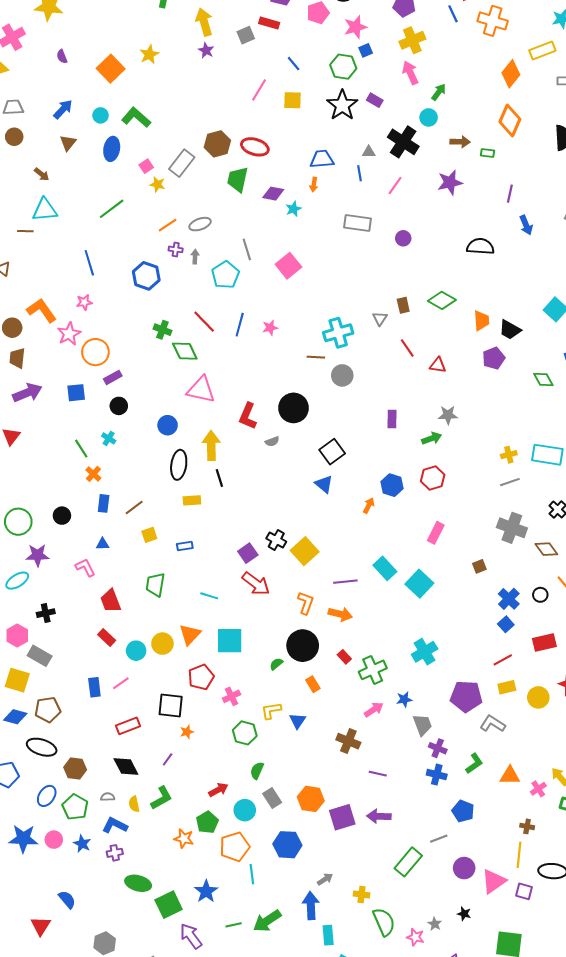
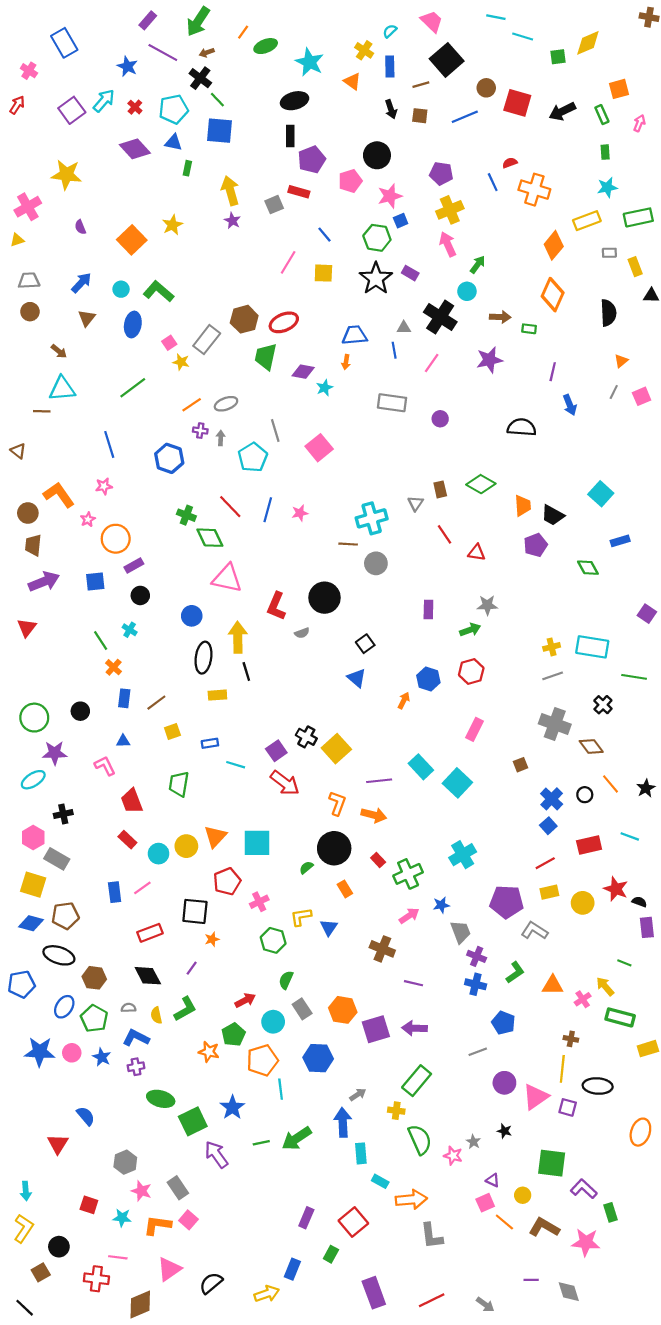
red ellipse: (255, 147) -> (284, 322), turned -40
pink star: (69, 334) -> (88, 519), size x0.6
black square: (332, 452) -> (365, 644), size x0.7
cyan line: (209, 596) -> (236, 765), moved
green rectangle: (408, 862) -> (417, 1081), moved

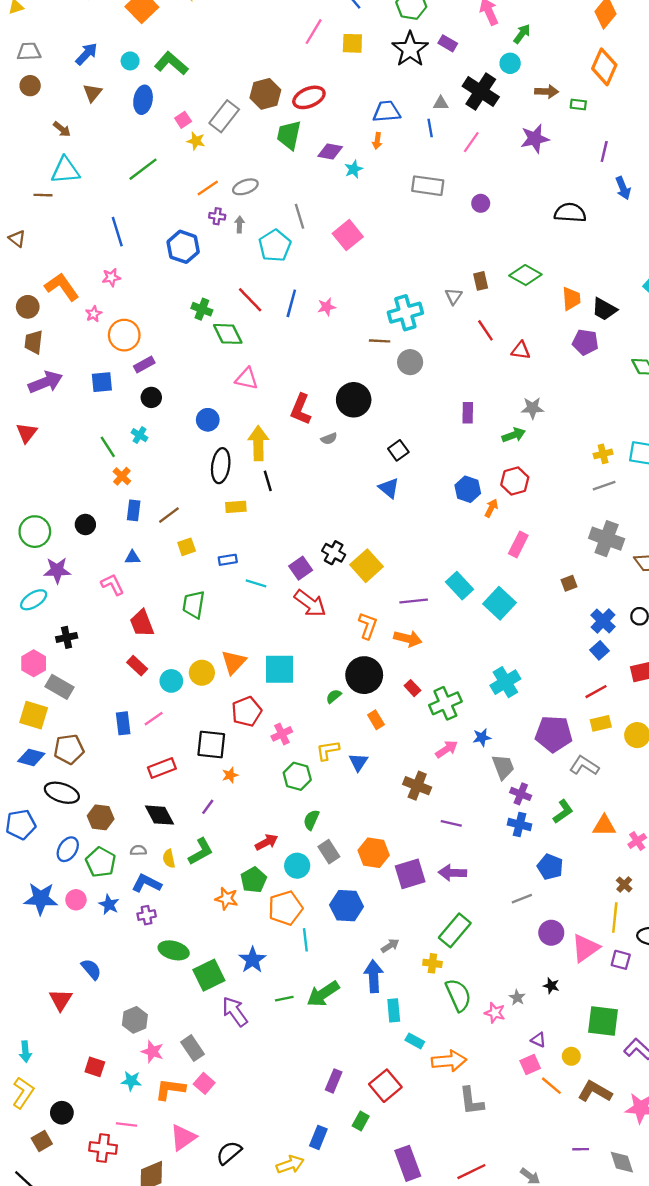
purple pentagon: (536, 545) -> (585, 342), turned 30
pink triangle: (227, 578) -> (247, 379), size x0.7
orange arrow: (404, 700) -> (491, 508), moved
brown cross: (571, 1039) -> (624, 885), turned 32

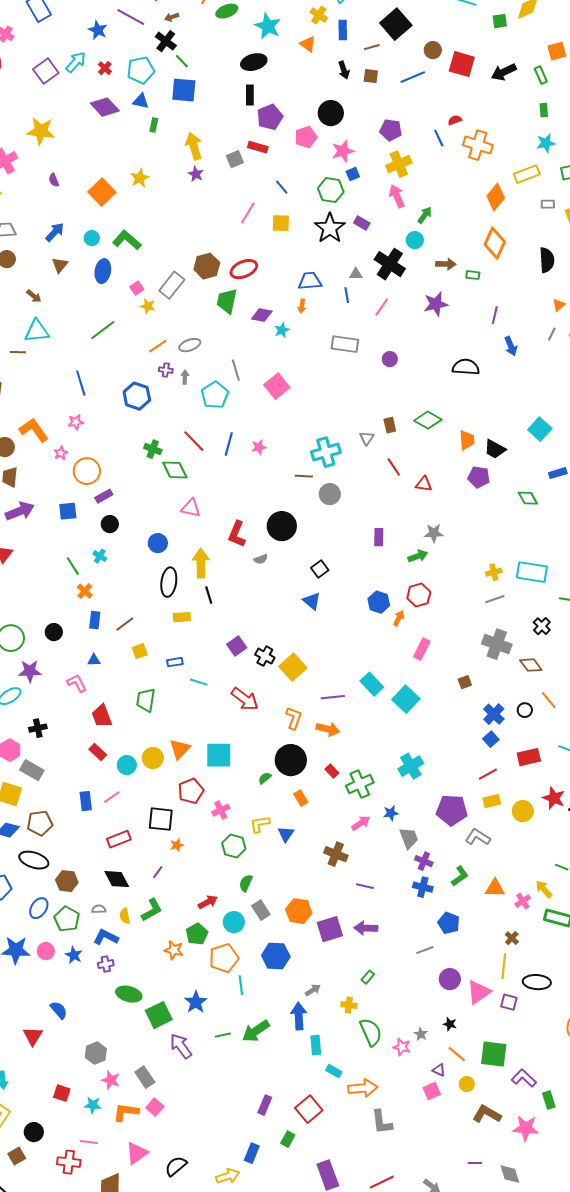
purple square: (301, 568) -> (237, 646), moved
green rectangle: (455, 930) -> (368, 977), size x0.5
orange line: (551, 1086) -> (457, 1054), moved

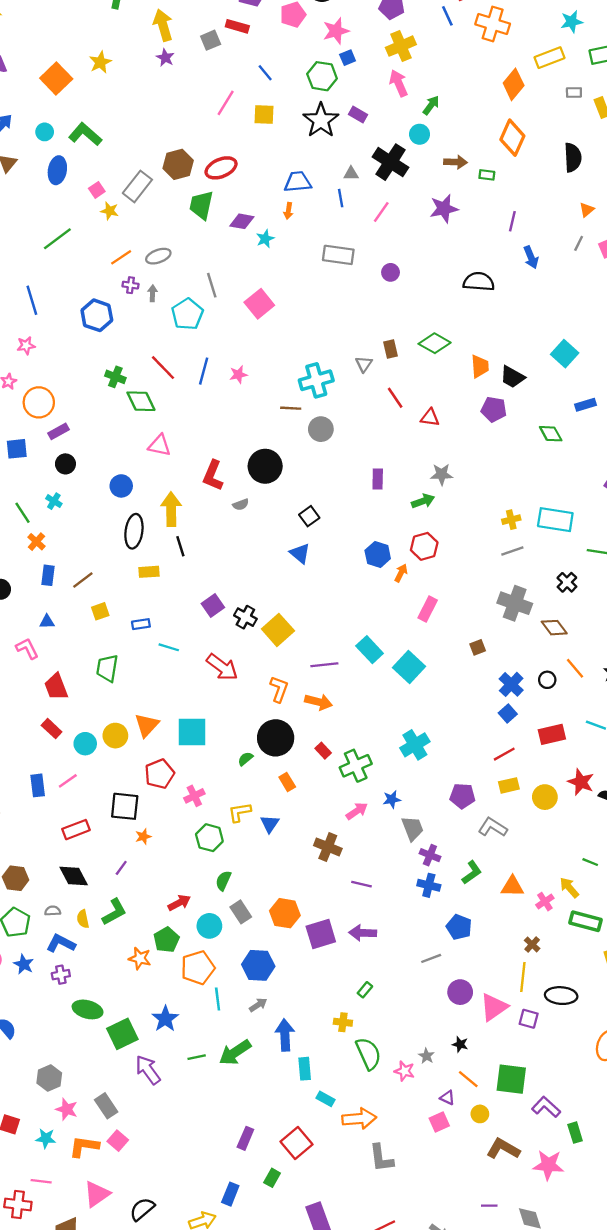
purple pentagon: (452, 810) -> (462, 796), size x0.7
gray arrow: (313, 990) -> (258, 1005), moved

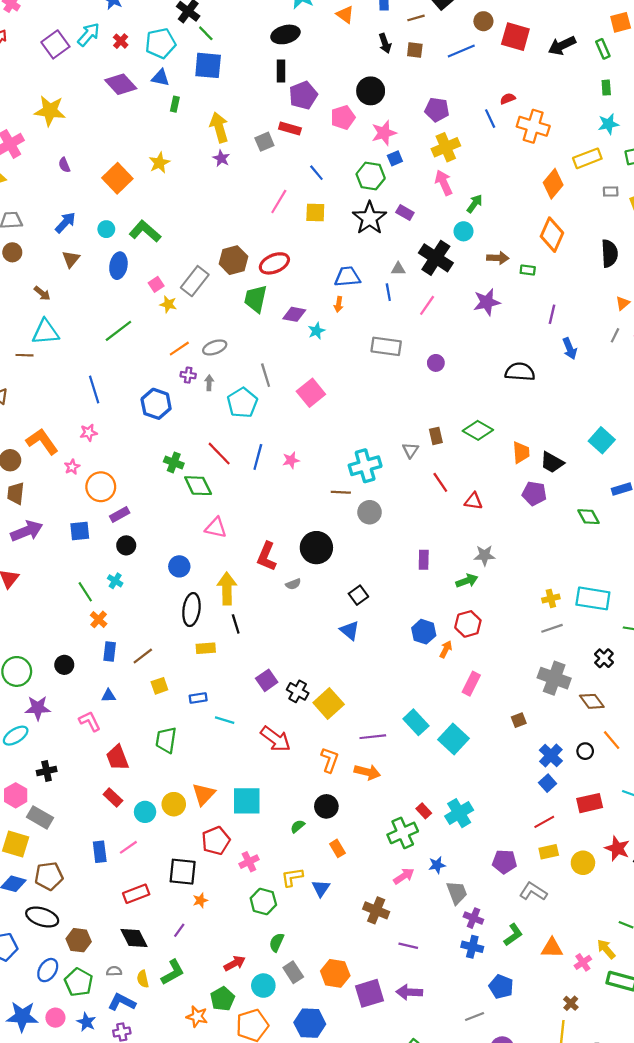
black circle: (276, 738) -> (326, 806), size x0.7
red rectangle: (323, 751) -> (424, 811), moved

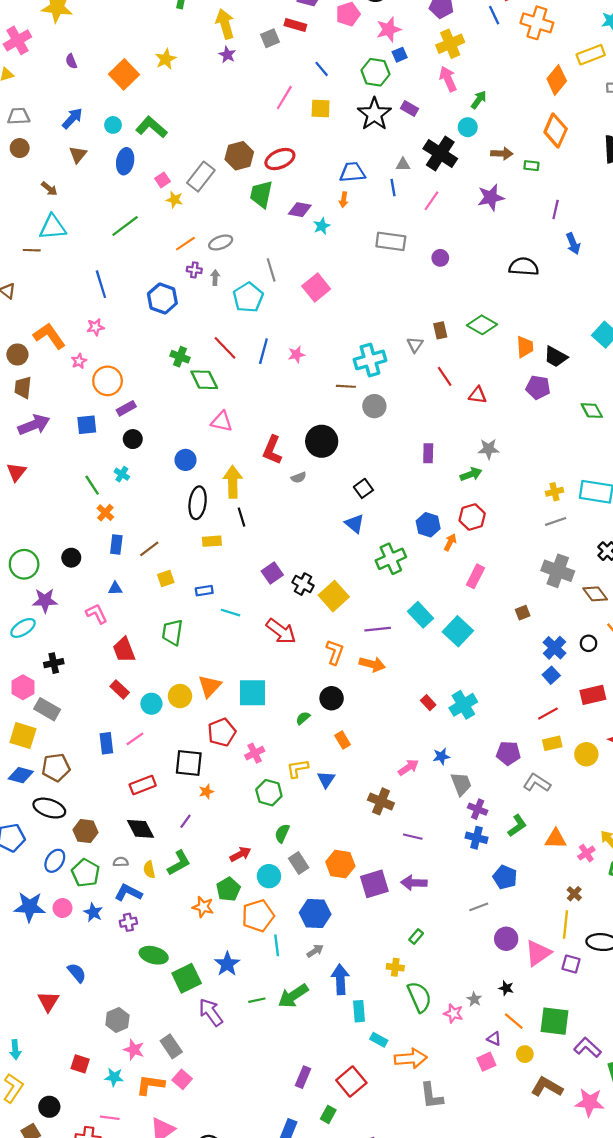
green cross: (403, 833) -> (391, 559), moved

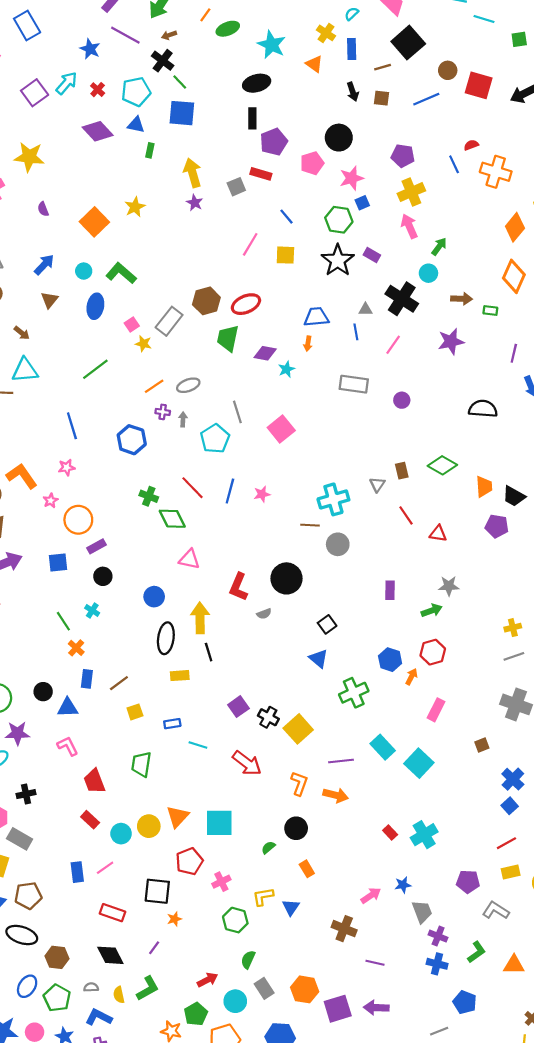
blue triangle: (115, 588) -> (68, 708), moved, size x1.5
red rectangle: (143, 785) -> (112, 913), turned 40

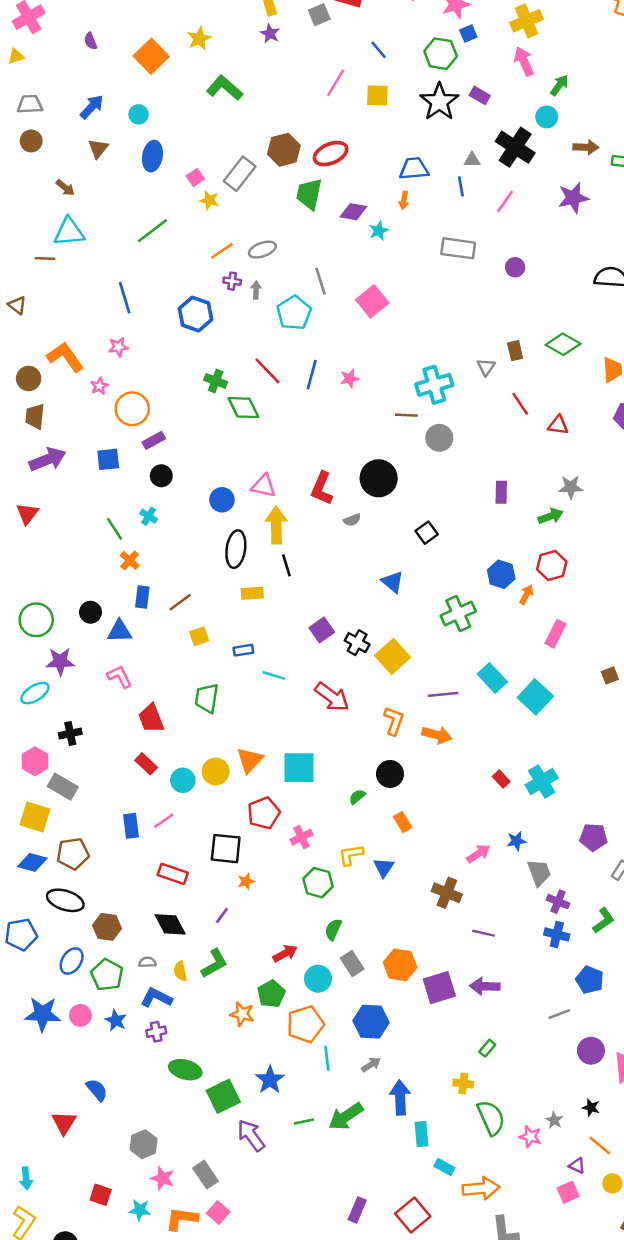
green L-shape: (121, 273) -> (224, 88), moved
pink triangle: (189, 559) -> (264, 486), moved
blue triangle: (319, 659) -> (393, 582), moved

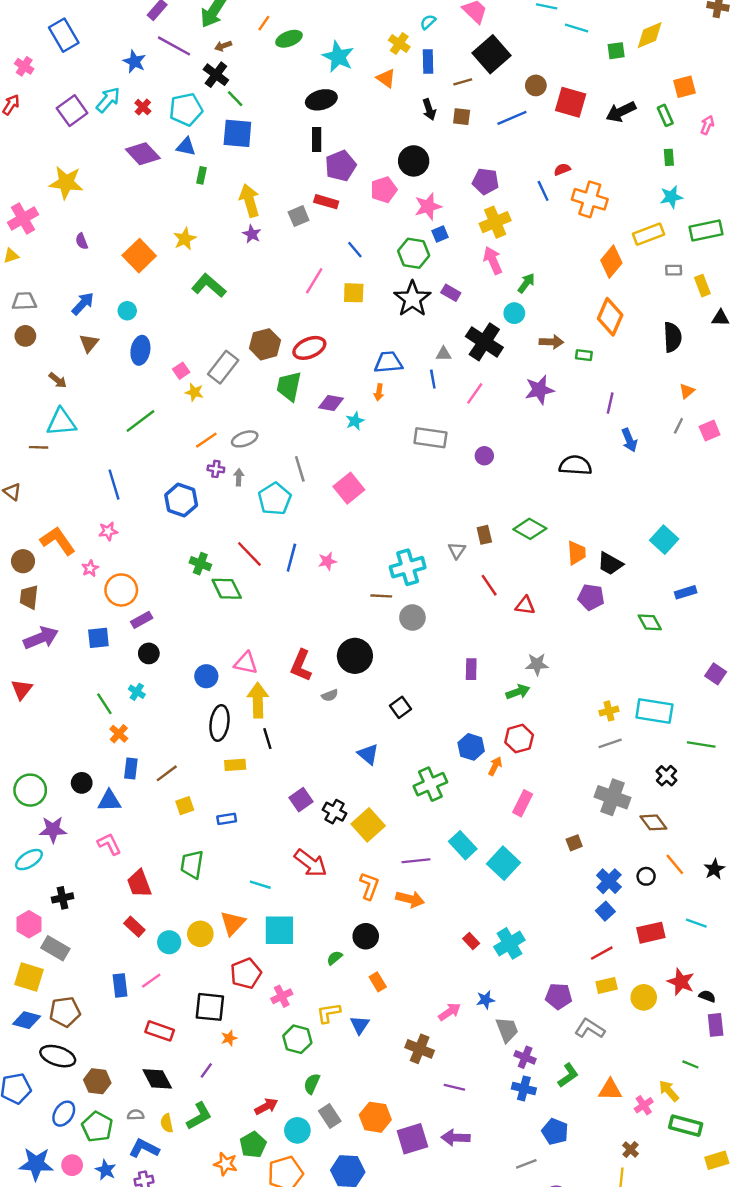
cyan line: (274, 675) -> (260, 885), moved

